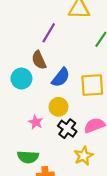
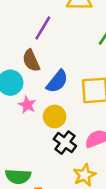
pink star: (36, 122) -> (27, 105), moved

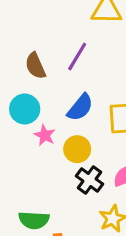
purple line: (43, 28) -> (77, 57), moved
brown semicircle: (31, 61) -> (35, 66), moved

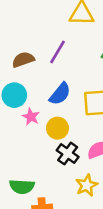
brown semicircle: (35, 66) -> (23, 60), turned 95

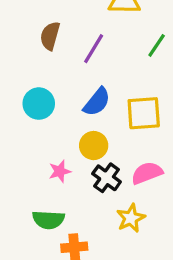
brown semicircle: (23, 60) -> (50, 36), moved, turned -55
pink star: (31, 117) -> (60, 171), moved, turned 30

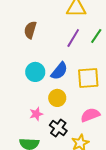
purple line: (94, 49) -> (73, 38), moved
cyan circle: (39, 104) -> (35, 72), moved
black cross: (107, 178) -> (58, 128), moved

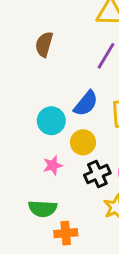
cyan circle: (35, 72) -> (51, 121), moved
black cross: (58, 128) -> (97, 174), moved, turned 30

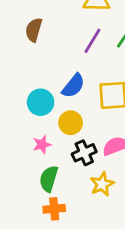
green semicircle: (43, 209) -> (49, 179), moved, turned 104

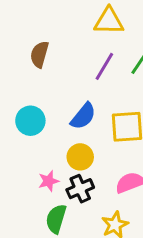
cyan circle: (41, 102) -> (30, 121), moved
black cross: (84, 153) -> (80, 189), moved

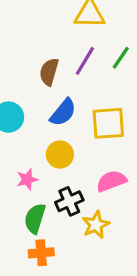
brown semicircle: (39, 54) -> (49, 72), moved
black cross: (80, 189) -> (69, 201), moved

